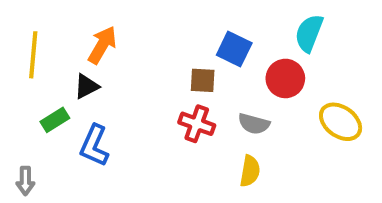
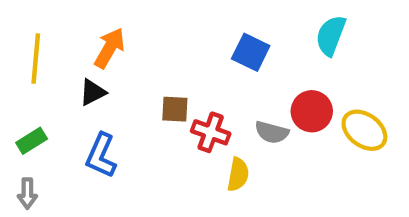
red circle: (285, 78) -> (312, 111), moved
brown square: (203, 80) -> (175, 109), moved
green rectangle: (55, 120) -> (32, 141), moved
yellow semicircle: (250, 171) -> (238, 174), moved

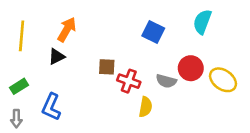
blue L-shape: (101, 156) -> (51, 107), moved

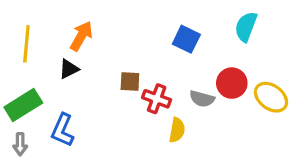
green rectangle: (19, 86) -> (23, 105), size x1.6

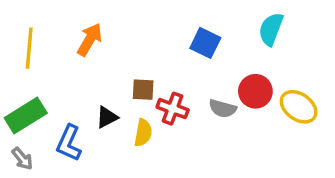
black triangle: (69, 69) -> (107, 117), moved
yellow semicircle: (177, 130) -> (143, 133), moved
gray arrow: (20, 144) -> (22, 159), turned -40

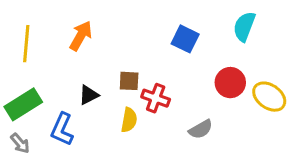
gray semicircle: (223, 109) -> (201, 129), moved, turned -45
black triangle: (107, 117) -> (89, 95), moved

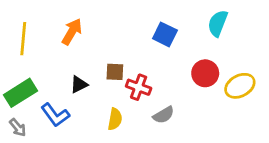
yellow ellipse: (269, 97) -> (240, 86), turned -64
yellow semicircle: (129, 120) -> (115, 119), moved
blue L-shape: (62, 129) -> (55, 115), turned -60
gray semicircle: (201, 129) -> (164, 115), moved

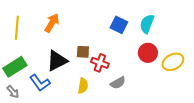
cyan semicircle: (218, 23) -> (147, 24), moved
black triangle: (79, 84) -> (57, 61), size x1.6

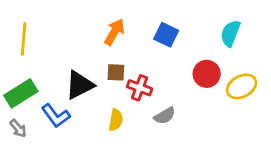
orange arrow: (52, 23) -> (114, 32), moved
cyan semicircle: (147, 24) -> (230, 33), moved

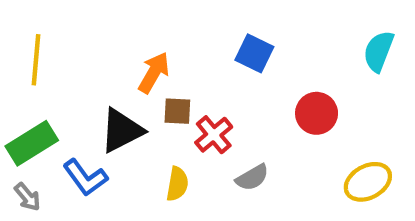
orange arrow: (114, 32) -> (154, 73), moved
cyan semicircle: (230, 33) -> (379, 51), moved
yellow ellipse: (242, 86) -> (368, 182), moved
red cross: (140, 88) -> (214, 135), turned 30

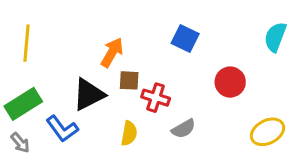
red cross: (214, 135) -> (156, 98), turned -32

